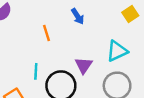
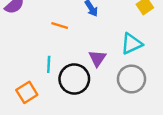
orange line: (47, 33) -> (60, 25), turned -56

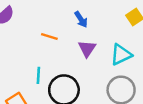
purple triangle: (97, 58) -> (87, 49), moved

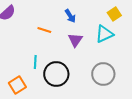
cyan triangle: (121, 55) -> (104, 34), moved

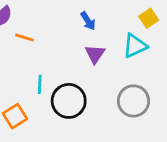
orange line: (44, 30) -> (25, 38), moved

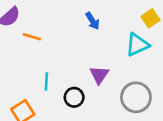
purple triangle: (95, 54) -> (99, 75), moved
black circle: (69, 101) -> (74, 97), size x0.6

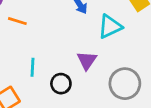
cyan triangle: (137, 45) -> (110, 26), moved

